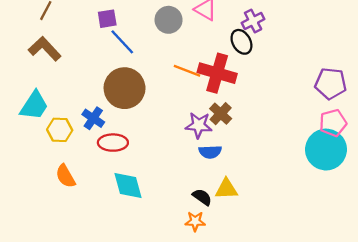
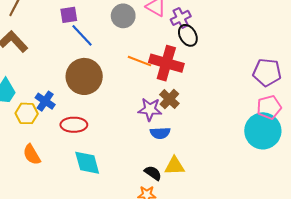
purple cross: (253, 21) -> (181, 18), moved
blue cross: (93, 118) -> (45, 101), moved

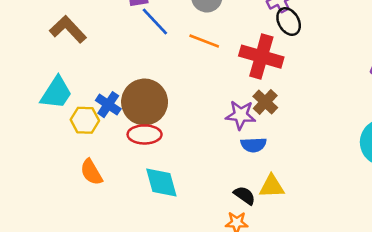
orange line: (140, 61) -> (204, 41), moved
brown circle: (84, 76) -> (145, 102), moved

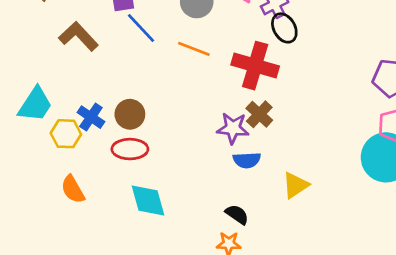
brown L-shape: (68, 29) -> (78, 36), moved
brown circle: (145, 102) -> (130, 114), size x0.6
yellow triangle: (272, 186) -> (295, 185), moved, turned -32

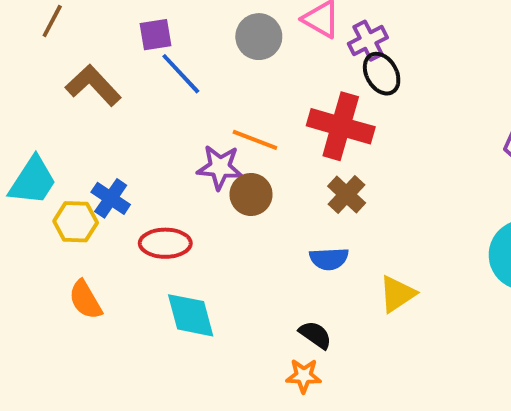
orange line: (194, 49) -> (255, 140), moved
brown circle: (130, 114) -> (251, 194), moved
purple star: (233, 128) -> (220, 167), moved

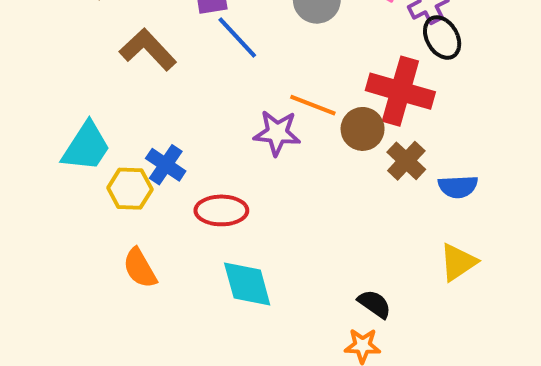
brown circle: (251, 194) -> (363, 129), moved
blue semicircle: (329, 259) -> (458, 187), moved

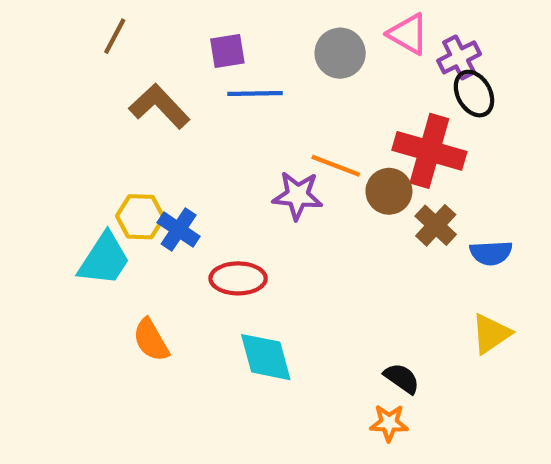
blue line: (237, 37) -> (255, 94), turned -48
cyan trapezoid: (86, 147) -> (104, 259), moved
yellow hexagon: (130, 189) -> (140, 217), moved

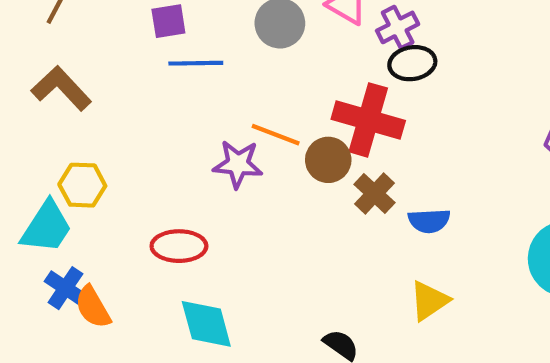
black ellipse: (474, 94) -> (412, 63), turned -69
brown L-shape: (159, 106) -> (61, 88), moved
blue cross: (179, 230) -> (65, 288), moved

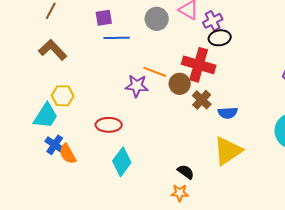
yellow triangle: (429, 301) -> (228, 151), size x1.5
cyan diamond: (206, 324) -> (122, 162), turned 52

